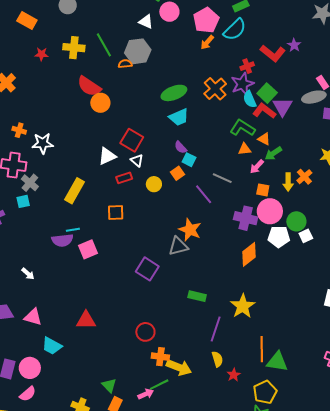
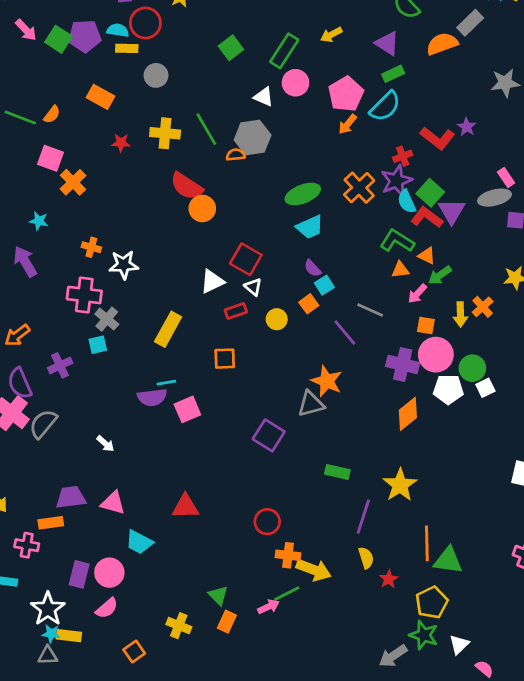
cyan square: (189, 160) -> (324, 285), turned 32

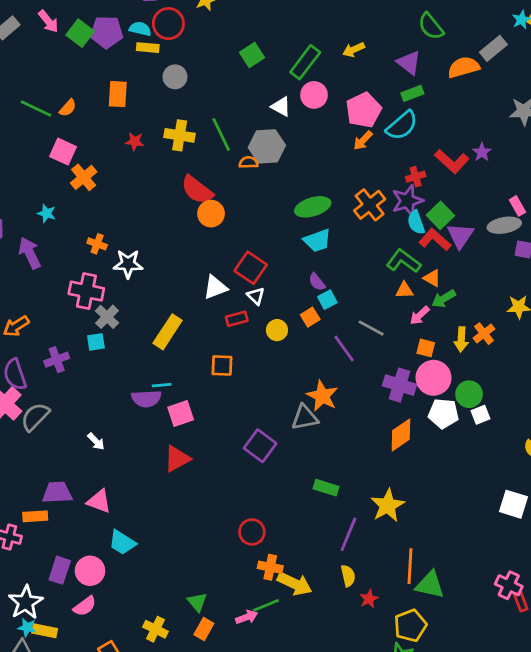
orange rectangle: (100, 97) -> (118, 94), turned 60
red triangle: (186, 507) -> (177, 459), moved, turned -32

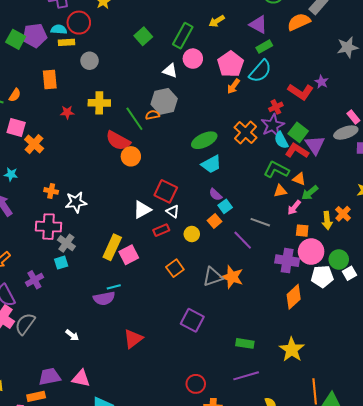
green line: (221, 134) -> (134, 119), moved
orange square: (222, 365) -> (175, 268), moved, turned -30
pink square: (181, 413) -> (129, 255), moved
gray triangle: (305, 417) -> (213, 277), moved
purple line: (348, 534) -> (246, 376), moved, turned 60

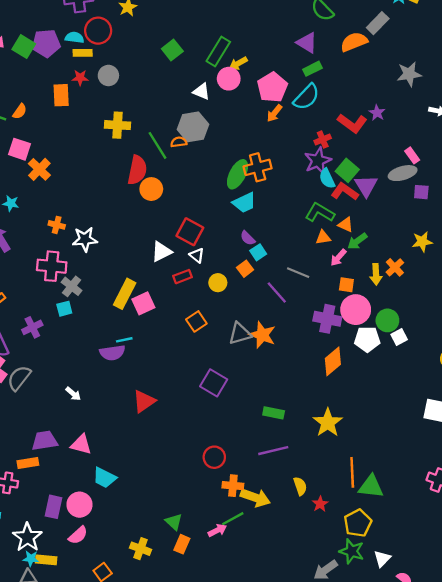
yellow arrow: (217, 21) -> (238, 63), moved
red star: (67, 112) -> (80, 78), moved
orange cross: (245, 132) -> (258, 167), moved, turned 30
green ellipse: (204, 140) -> (237, 174), turned -40
red semicircle: (118, 141) -> (137, 170), turned -110

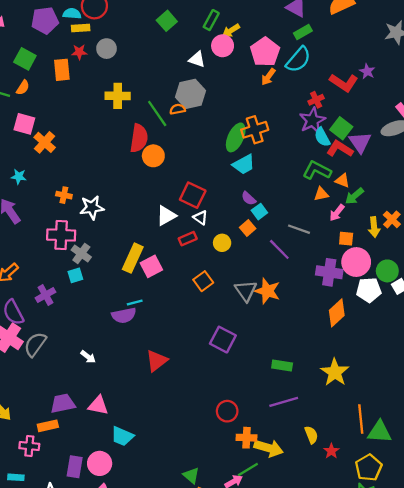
green square: (24, 47) -> (25, 59), moved
green rectangle: (218, 51) -> (211, 20), size x0.7
gray triangle: (240, 334) -> (246, 291), turned -45

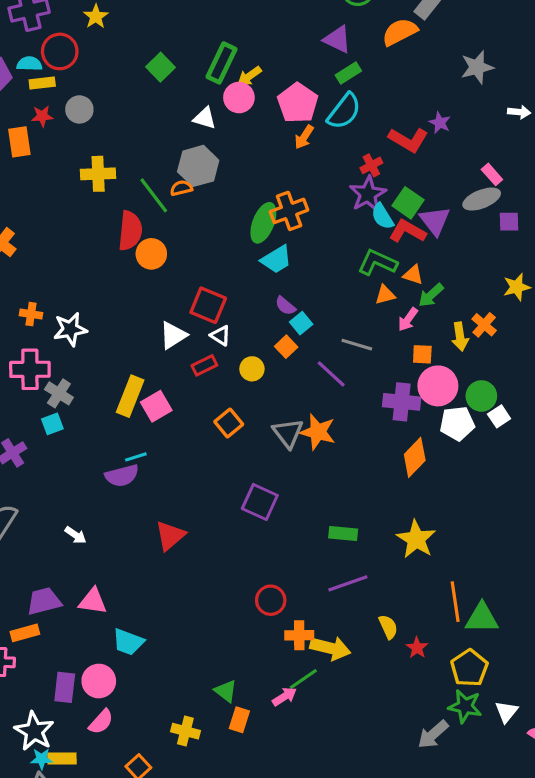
green rectangle: (211, 20) -> (221, 63), size x1.4

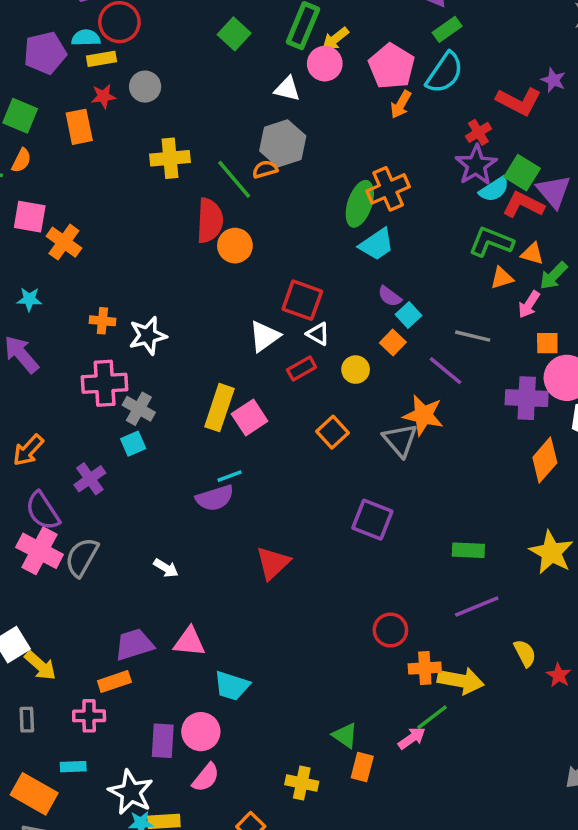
cyan semicircle: (382, 216) -> (494, 189), turned -88
orange star: (318, 432) -> (423, 415), moved

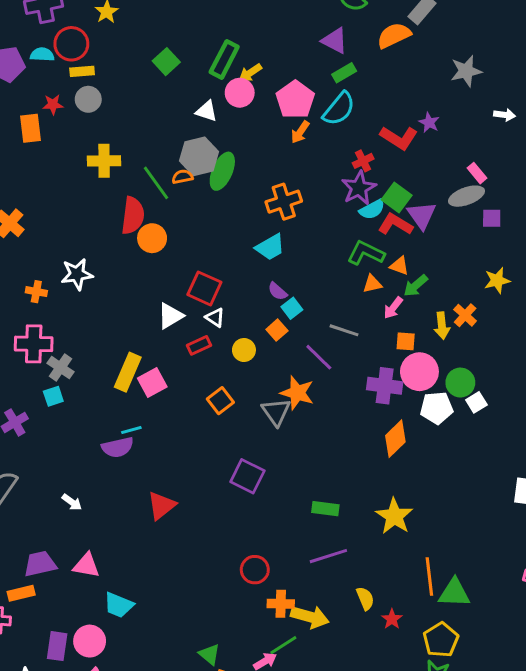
yellow rectangle: (102, 59) -> (82, 71), moved
green ellipse: (360, 204) -> (222, 171), moved
white star: (148, 336) -> (77, 274), moved

